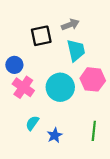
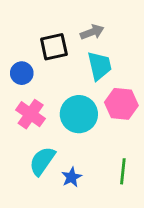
blue circle: (14, 65) -> (22, 73), moved
cyan semicircle: (32, 123) -> (42, 161), size x1.5

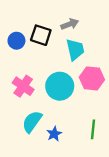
black square: (54, 47) -> (41, 35), turned 30
blue circle: (22, 73) -> (16, 41), moved

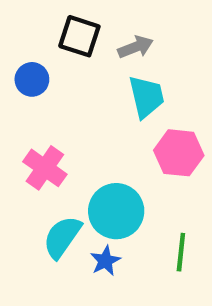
black square: (41, 35) -> (79, 36), moved
cyan circle: (60, 86) -> (116, 211), moved

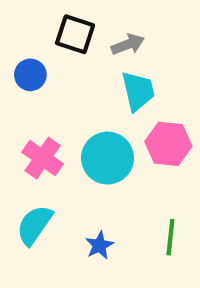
cyan circle: (116, 211) -> (108, 158), moved
cyan semicircle: (62, 237) -> (34, 225), moved

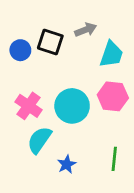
black square: (75, 34) -> (50, 42), moved
cyan trapezoid: (138, 91) -> (111, 54), moved, turned 32
cyan semicircle: (34, 225) -> (39, 140), moved

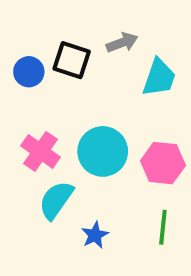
pink hexagon: (113, 96) -> (163, 163), moved

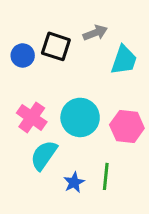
green line: (163, 227) -> (106, 176), moved

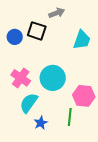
gray arrow: (95, 33) -> (57, 13), moved
pink hexagon: (127, 127) -> (84, 96), moved
blue star: (74, 182) -> (41, 123), moved

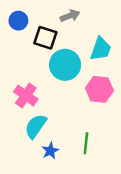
blue circle: (15, 37) -> (18, 21), moved
cyan circle: (53, 78) -> (65, 65), moved
pink hexagon: (84, 96) -> (99, 89), moved

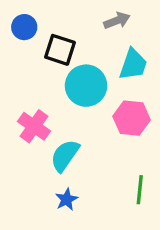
gray arrow: (70, 16) -> (117, 21), moved
cyan semicircle: (36, 126) -> (65, 156), moved
green line: (86, 143) -> (140, 190), moved

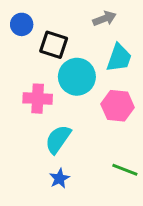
pink cross: (34, 126) -> (38, 99), moved, turned -32
green line: (140, 190) -> (125, 170), turned -75

